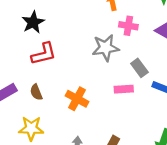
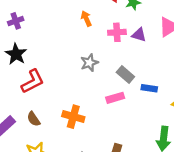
pink cross: (128, 26) -> (117, 32), moved
gray star: (106, 48) -> (89, 63), size x0.7

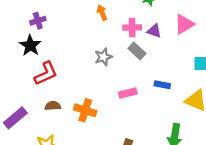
purple cross: (16, 21) -> (38, 21), moved
gray rectangle: (125, 75) -> (137, 51), moved
brown semicircle: (34, 119) -> (53, 106), moved, turned 119

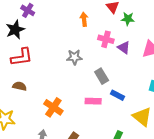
purple cross: (38, 21) -> (28, 10), turned 32
gray rectangle: (137, 51) -> (102, 76), moved
pink rectangle: (128, 93) -> (93, 101), moved
orange cross: (85, 110) -> (53, 107), moved

